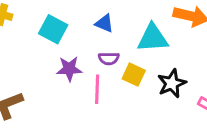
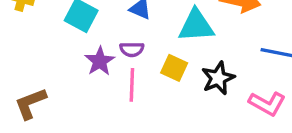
purple semicircle: (109, 58) -> (132, 49), moved
purple star: (69, 69) -> (100, 61), turned -30

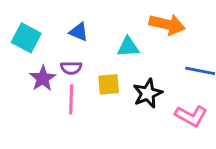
cyan triangle: (196, 26) -> (128, 47), size x0.7
yellow square: (174, 68) -> (109, 84), turned -30

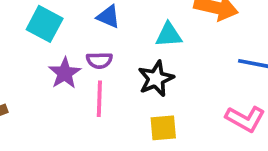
yellow square: (109, 84) -> (163, 128), moved
black star: (148, 93) -> (156, 79), moved

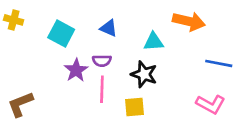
black star: (156, 79) -> (144, 74), turned -30
yellow square: (163, 128) -> (134, 107), moved

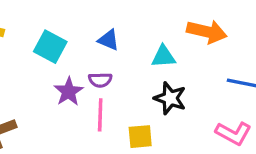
black star: (144, 74) -> (170, 98), moved

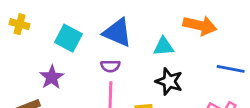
blue triangle: (109, 40) -> (117, 33), size x1.6
purple star: (69, 92) -> (52, 77), moved

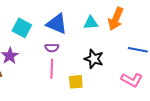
orange arrow: (200, 26) -> (116, 19), turned 100
cyan triangle: (164, 46) -> (91, 23), moved

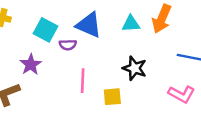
purple semicircle: (52, 48) -> (68, 45), moved

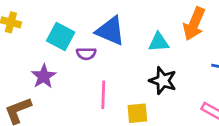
cyan triangle: (131, 24) -> (159, 42), moved

